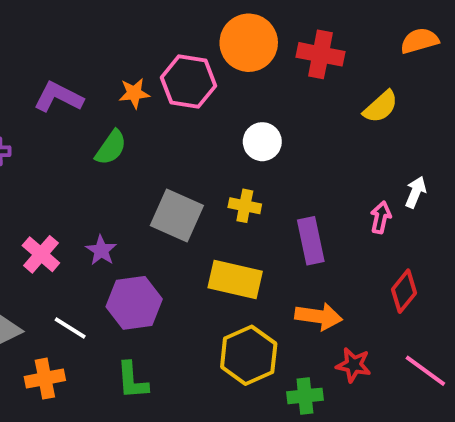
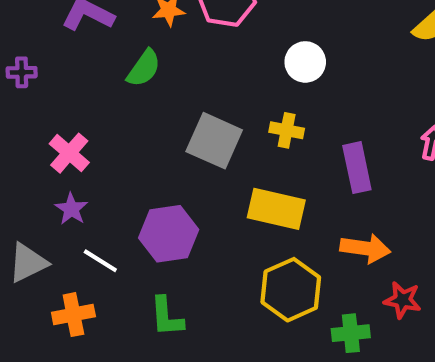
purple star: (101, 250) -> (71, 209), moved
pink cross: (41, 254) -> (69, 153), moved

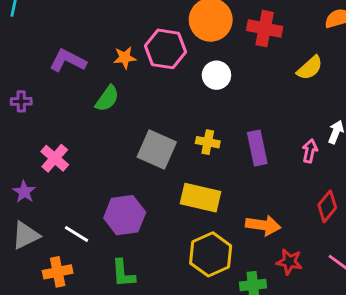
white circle: (305, 62) -> (216, 75), moved
purple rectangle: (357, 168) -> (257, 148), moved
purple star: (71, 209) -> (24, 192), moved

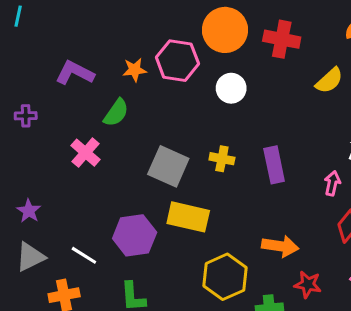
pink arrow: (310, 151) -> (332, 183), moved
pink cross: (55, 158) -> (85, 153), moved
yellow rectangle: (200, 198) -> (188, 217), moved

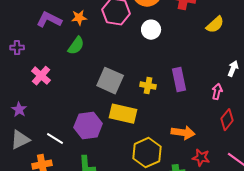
orange star: (135, 70) -> (79, 18), moved
pink cross: (85, 153) -> (41, 76), moved
yellow cross: (222, 159) -> (148, 86), moved

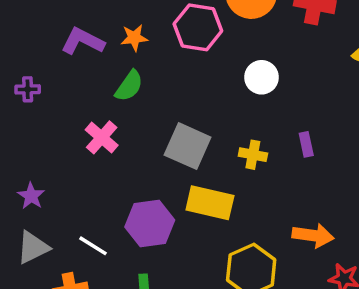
white circle: (151, 30) -> (262, 77), moved
pink cross: (41, 76) -> (102, 137), moved
purple rectangle: (179, 80) -> (306, 144), size x0.6

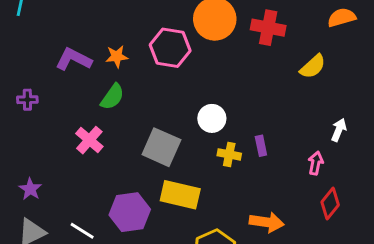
white circle: (262, 77) -> (212, 118), moved
yellow cross: (253, 155) -> (229, 154), moved

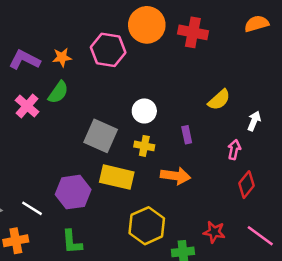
yellow semicircle: (313, 67) -> (219, 100), moved
pink cross: (89, 140) -> (27, 106), moved
yellow cross: (229, 154) -> (144, 146), moved
orange arrow: (267, 222) -> (175, 176), moved

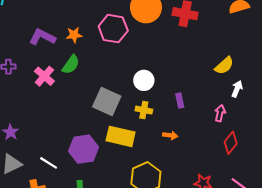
yellow semicircle: (219, 100) -> (224, 66), moved
orange arrow: (175, 176) -> (170, 135), size x0.6

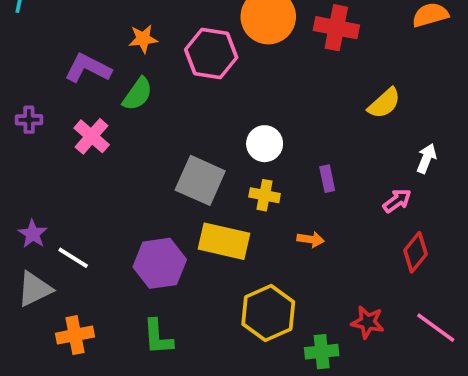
orange star: (74, 35) -> (143, 39), moved
green semicircle: (71, 65) -> (138, 94), moved
yellow semicircle: (224, 66) -> (384, 103), moved
pink arrow: (220, 113) -> (397, 201), turned 42
white line: (49, 163) -> (73, 258), moved

